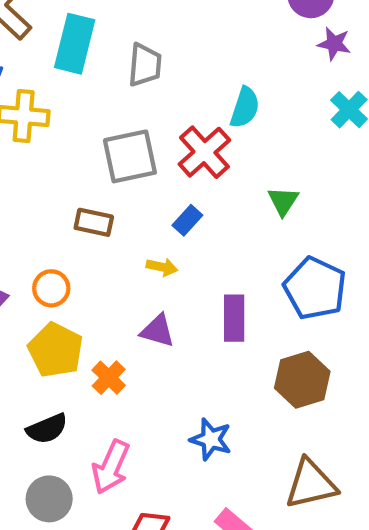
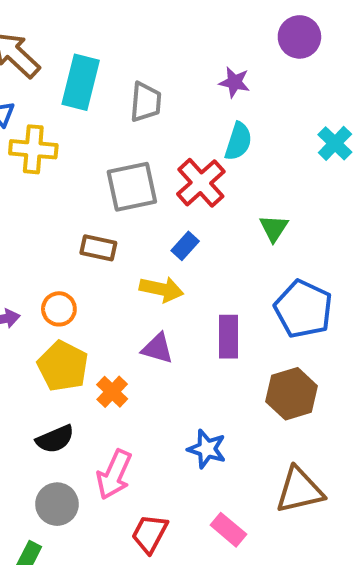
purple star: (334, 44) -> (234, 82), moved
yellow arrow: (162, 267) -> (161, 289), size x1.5

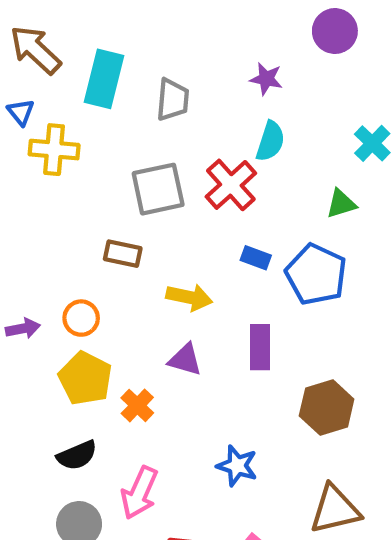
green triangle: (274, 228) -> (341, 204), moved, turned 40
blue rectangle: (185, 246) -> (256, 258), moved, turned 68
blue pentagon: (303, 309) -> (316, 274), moved

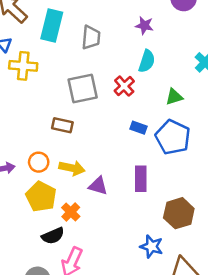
red cross: (231, 185) -> (124, 86), size x0.7
green triangle: (341, 204) -> (174, 97), moved
yellow arrow: (189, 297) -> (72, 168), moved
black semicircle: (77, 455) -> (53, 236), moved
blue star: (237, 466) -> (152, 246), moved

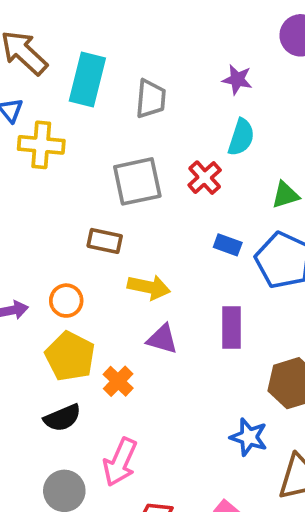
yellow arrow: (72, 168) -> (149, 287), moved
black semicircle: (53, 236) -> (62, 418), moved

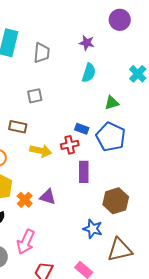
red cross: (205, 178) -> (70, 145), moved, turned 30
gray square: (137, 181) -> (35, 96), size x0.6
purple triangle: (162, 339) -> (48, 197), moved

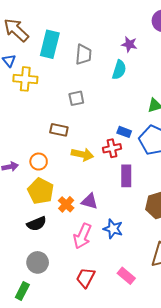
cyan semicircle: (89, 73) -> (119, 70), moved
blue star: (93, 229) -> (113, 229), moved
pink arrow: (26, 242) -> (82, 236), moved

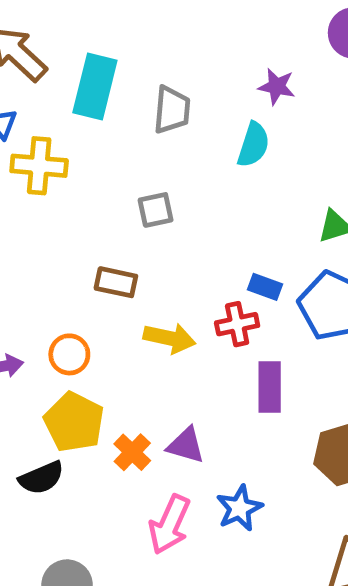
black semicircle: (37, 224) -> (41, 478), moved
blue star: (113, 229) -> (239, 508), turned 30

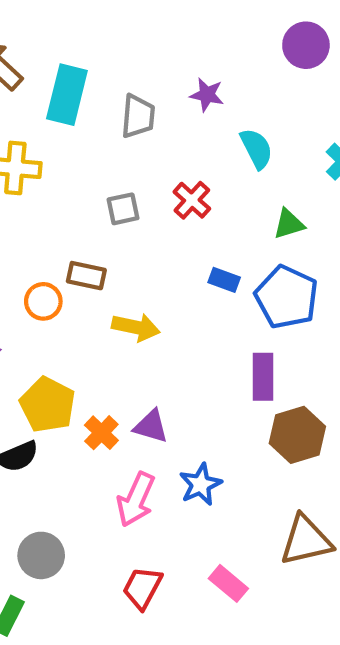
purple star: (277, 87) -> (207, 95), moved
cyan semicircle: (253, 145) -> (256, 149), moved, turned -45
red cross: (237, 324) -> (192, 200), moved, turned -36
orange circle: (69, 354) -> (43, 301), moved
purple rectangle: (270, 387) -> (263, 377), moved

